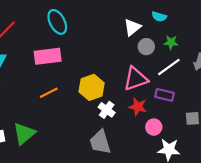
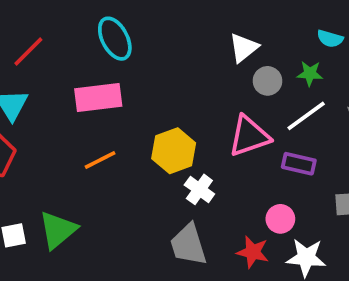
cyan semicircle: (159, 17) -> (330, 39), moved
red star: (138, 107) -> (253, 252), moved

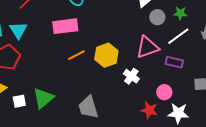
orange line: (100, 160) -> (76, 55), moved
white cross: (199, 189) -> (131, 76), moved
gray trapezoid: (188, 245) -> (88, 107), moved

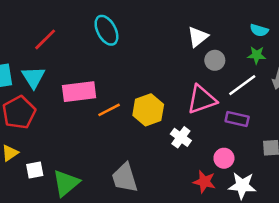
green star: (180, 13) -> (257, 55), moved
pink rectangle: (65, 26) -> (79, 92), moved
green triangle: (43, 98) -> (66, 183), moved

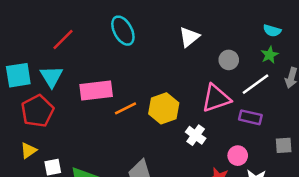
white triangle: (198, 37) -> (189, 37), moved
green star: (257, 55) -> (270, 55), turned -30

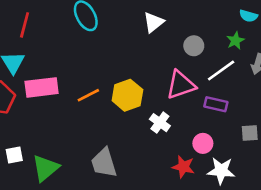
cyan semicircle: (272, 31) -> (248, 16), moved
red line: (63, 40) -> (25, 25), turned -30
pink rectangle: (96, 91) -> (42, 87), moved

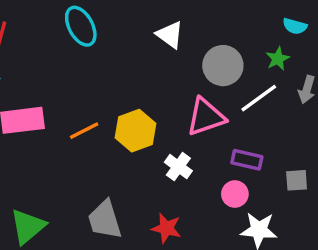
white triangle: (153, 22) -> (170, 35), turned -45
gray circle: (194, 46) -> (223, 66), size x1.5
purple rectangle: (216, 104) -> (247, 160), moved
red star: (183, 167) -> (166, 228), moved

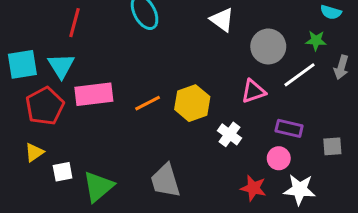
green star: (278, 59) -> (316, 41), turned 30
pink triangle: (206, 117) -> (253, 91), size x0.7
red star: (166, 228) -> (253, 188), moved

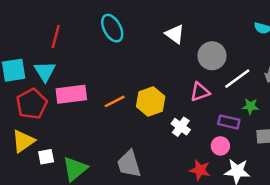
green star: (316, 41) -> (250, 106), moved
yellow triangle: (34, 152) -> (23, 141), size x1.5

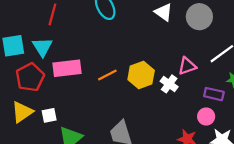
gray circle: (212, 56) -> (199, 17), moved
white cross: (181, 127) -> (169, 84), moved
white square: (46, 157) -> (49, 115), moved

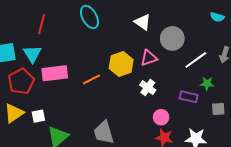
gray circle: (199, 17) -> (172, 38), moved
pink triangle: (187, 66) -> (149, 58), moved
yellow hexagon: (141, 75) -> (121, 64), moved
pink circle: (206, 116) -> (161, 117), moved

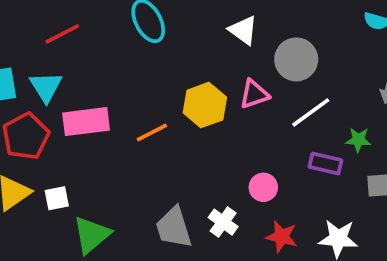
red line: (41, 24) -> (62, 34), turned 48
white line: (196, 60) -> (311, 112), moved
white cross: (148, 88) -> (223, 222), moved
pink circle: (161, 117) -> (263, 187), moved

